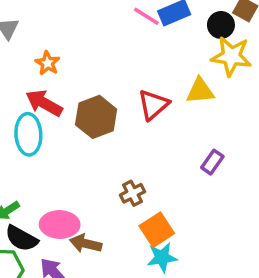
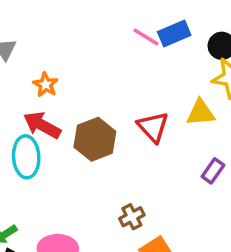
red triangle: (153, 105) -> (153, 127), turned -32
purple rectangle: (212, 162) -> (213, 171), moved

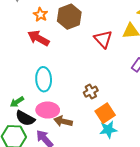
brown hexagon: (95, 139) -> (69, 17), moved
cyan ellipse: (26, 157) -> (44, 79), moved

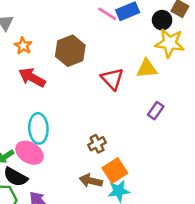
orange star: (40, 15) -> (23, 46), moved
pink ellipse: (48, 110) -> (29, 153), moved, turned 30
brown arrow: (63, 121) -> (91, 181), moved

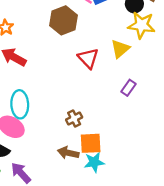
brown hexagon: (70, 51) -> (63, 20), moved
yellow triangle: (147, 69) -> (120, 49), turned -36
orange square: (115, 171) -> (91, 143), turned 30

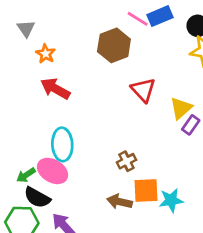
yellow triangle: (120, 49) -> (181, 108), moved
cyan star: (94, 162) -> (171, 200), moved

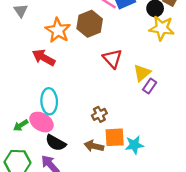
orange star: (46, 54) -> (58, 30), moved, size x1.6
black semicircle: (37, 197) -> (56, 143), moved

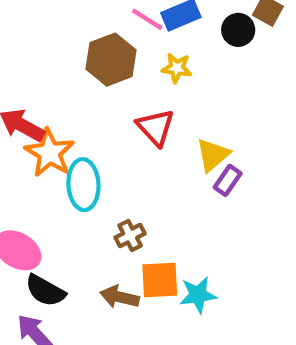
yellow star: (162, 28) -> (177, 68), moved, size x0.6
orange star: (58, 30) -> (50, 153), moved
cyan ellipse: (49, 101) -> (83, 185), moved

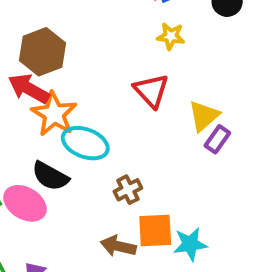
brown hexagon: (111, 60) -> (42, 52), moved
cyan ellipse: (83, 185) -> (85, 143), turned -66
black semicircle: (45, 291) -> (50, 176), moved

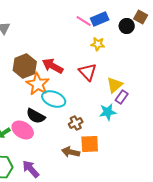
brown hexagon: (42, 52) -> (25, 66), moved
red arrow: (29, 89) -> (53, 66), moved
cyan star: (190, 244) -> (108, 112), moved

